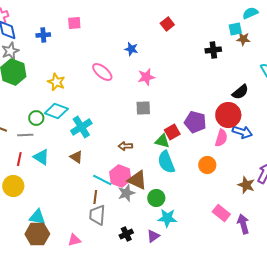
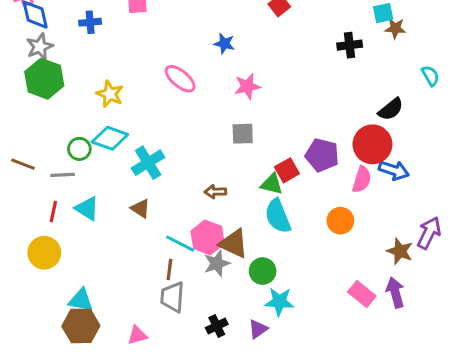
purple arrow: (243, 224) -> (395, 292), moved

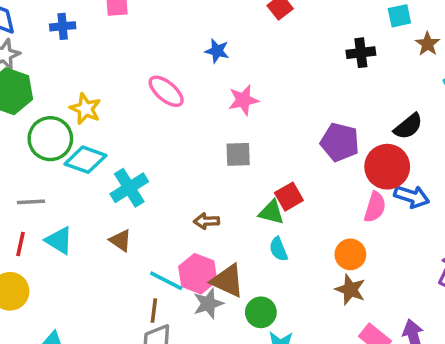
brown star: (395, 28) -> (428, 44), moved, turned 30
green circle: (79, 149) -> (50, 139), moved, size x1.6
purple pentagon: (322, 155) -> (340, 142), moved
cyan semicircle: (278, 216) -> (278, 249), size x0.6
brown star: (400, 251) -> (350, 290), moved

